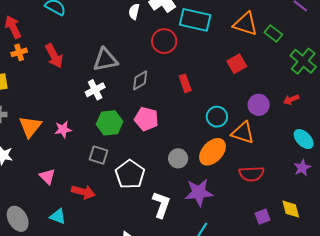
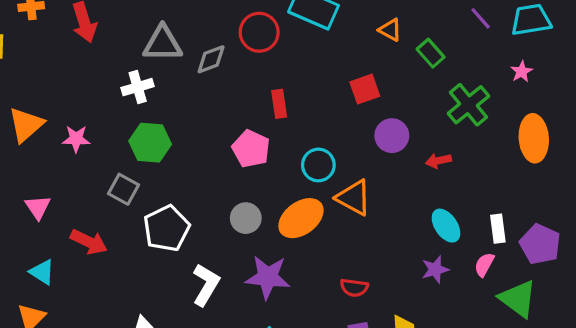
orange triangle: (245, 24) -> (390, 30), size x0.6
gray diamond: (140, 80) -> (211, 59), moved
purple circle: (259, 105) -> (392, 136), moved
pink pentagon: (146, 119) -> (251, 149), moved
red semicircle: (252, 174) -> (354, 288), moved, size x0.7

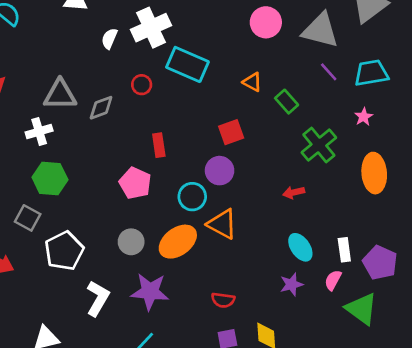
red circle: (259, 32) -> (142, 85), size x0.6
purple circle: (392, 136) -> (220, 171), moved

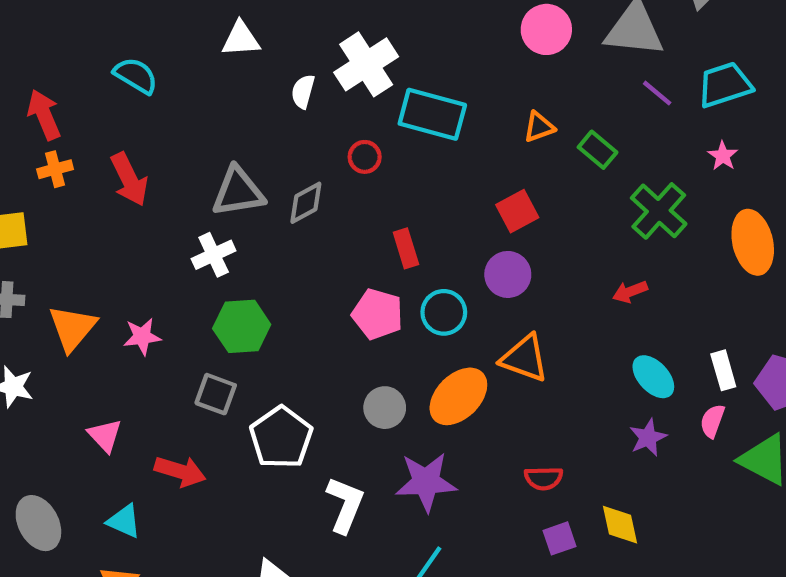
orange triangle: (252, 82) -> (539, 127), turned -40
cyan circle: (192, 197) -> (444, 312), moved

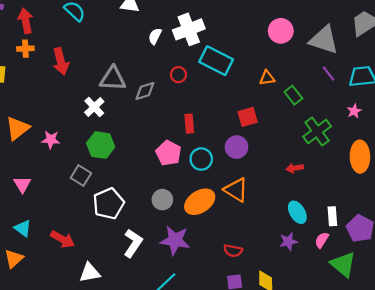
white cross: (214, 255) -> (94, 107), turned -30
red arrow: (180, 471) -> (63, 239), moved

